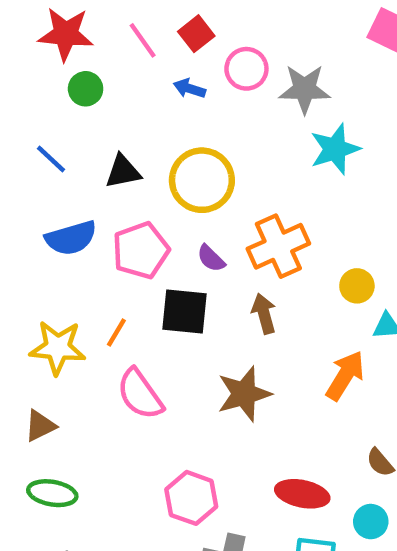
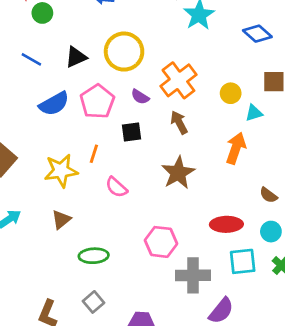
black square: (184, 312) -> (132, 132), size x0.7
pink semicircle: (140, 394) -> (116, 187), size x0.7
green ellipse: (52, 493) -> (94, 256), moved

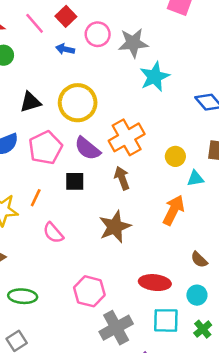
purple semicircle: (140, 97) -> (87, 148), size x1.5
gray cross: (193, 275) -> (116, 328), turned -36

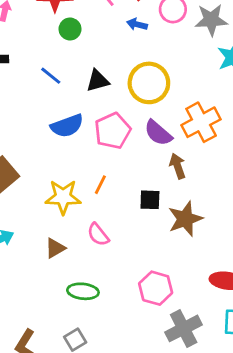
brown arrow: (122, 178) -> (178, 166), moved
black square: (75, 181) -> (150, 200), moved
pink semicircle: (53, 233) -> (98, 235), moved

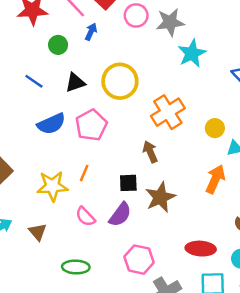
blue arrow: (137, 24) -> (91, 32), moved, turned 105
green circle: (70, 29) -> (58, 45), moved
purple semicircle: (158, 133) -> (120, 215), moved, turned -90
brown triangle: (55, 248) -> (38, 232), moved, turned -36

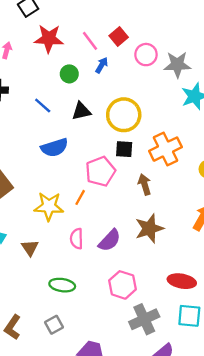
pink pentagon: (91, 125) -> (100, 171), moved
black square: (128, 183) -> (124, 149), moved
pink semicircle: (85, 217) -> (77, 239), turned 36

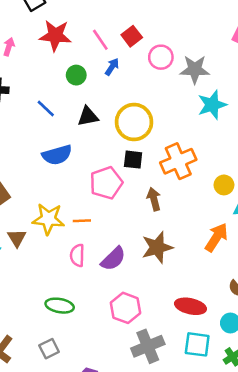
orange line: (80, 197) -> (82, 221), moved, turned 56
brown triangle: (30, 248) -> (17, 238), moved

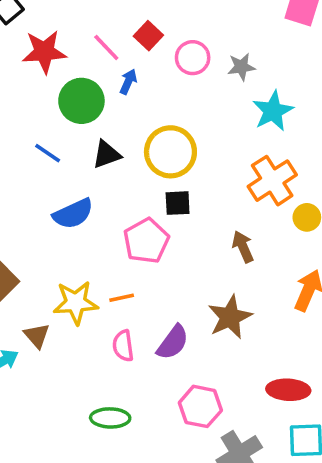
gray star: (195, 69) -> (241, 67), size x0.7
green circle: (76, 75) -> (81, 101), size x1.6
orange cross: (178, 161) -> (272, 181), moved
brown arrow: (154, 199) -> (243, 247), moved

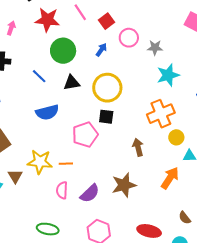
pink line: (106, 47) -> (80, 12), moved
blue arrow: (128, 82) -> (101, 50), moved

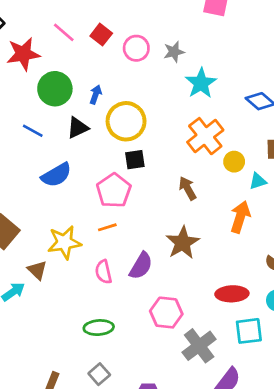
blue arrow: (101, 50) -> (96, 95), moved
orange line: (66, 164) -> (107, 227), moved

